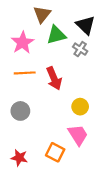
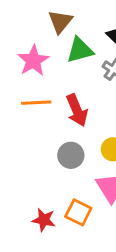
gray circle: (20, 111) -> (71, 155), moved
red star: (19, 158) -> (44, 220), moved

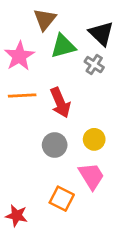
red star: (44, 220) -> (17, 216), moved

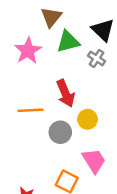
orange line: (22, 96) -> (31, 110), moved
yellow circle: (94, 139) -> (87, 119), moved

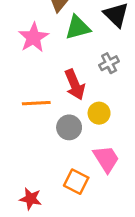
gray cross: (97, 58) -> (109, 63), moved, turned 30

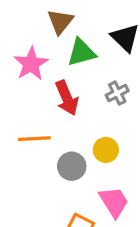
red arrow: (75, 85) -> (67, 98), moved

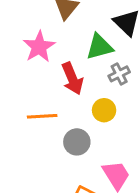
green triangle: (81, 52) -> (99, 47), moved
yellow circle: (106, 150) -> (104, 110), moved

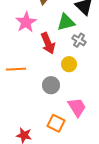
gray cross: (119, 74) -> (79, 40), turned -32
orange line: (42, 116) -> (16, 69), moved

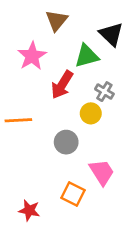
gray cross: (79, 40) -> (104, 92), moved
red arrow: (48, 43) -> (62, 85), turned 55

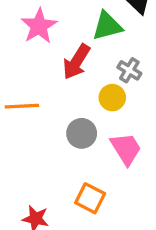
pink trapezoid: (102, 172) -> (126, 149), moved

